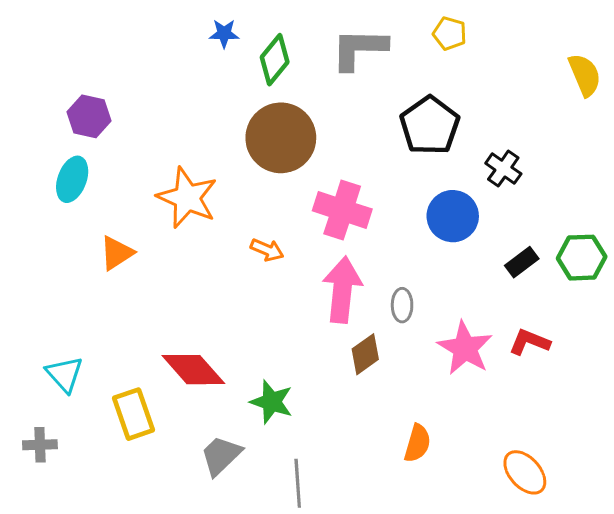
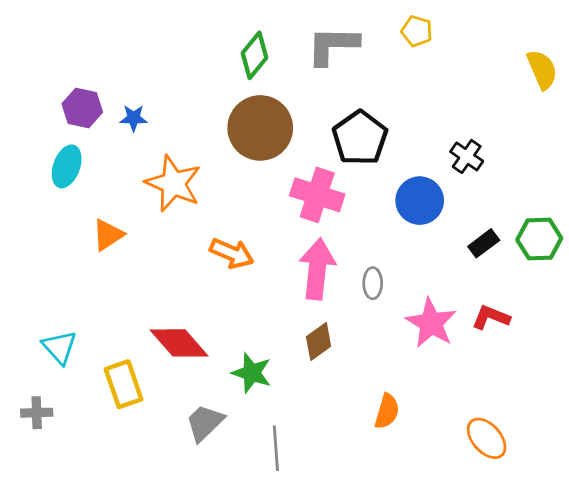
blue star: (224, 34) -> (134, 118), moved
black pentagon: (430, 126) -> (360, 138), moved
orange arrow: (267, 250) -> (232, 253), moved, size x1.4
brown diamond: (365, 354) -> (319, 342), moved

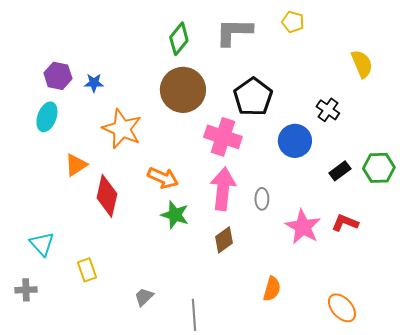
yellow semicircle: (542, 70) -> (362, 64), moved
red diamond: (179, 343) -> (107, 196), moved, turned 54
green star: (252, 373) -> (175, 215), moved
yellow rectangle: (124, 384) -> (87, 270), size x0.7
gray trapezoid: (205, 423) -> (144, 297), size x0.7

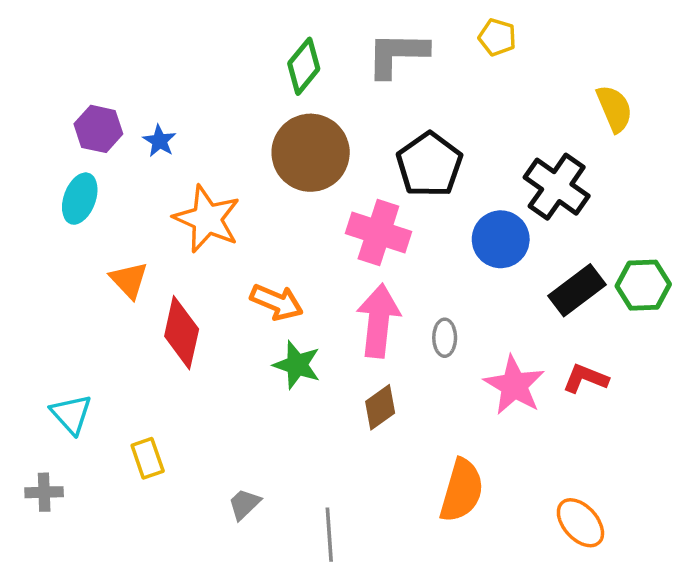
blue star: (94, 83) -> (159, 141), turned 30
black cross: (328, 110) -> (557, 187), size x1.6
orange triangle: (76, 165) -> (129, 280), turned -40
black rectangle: (340, 171) -> (577, 290), size x1.5
orange semicircle: (272, 289) -> (462, 490), size x1.5

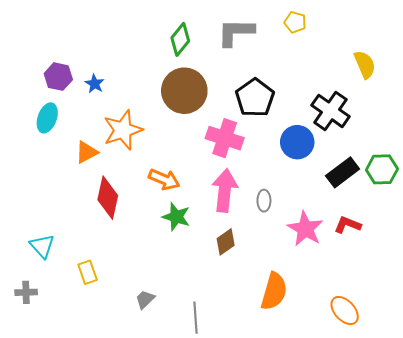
orange star: (207, 219) -> (123, 130), turned 30
orange triangle: (129, 280) -> (87, 152), moved, turned 45

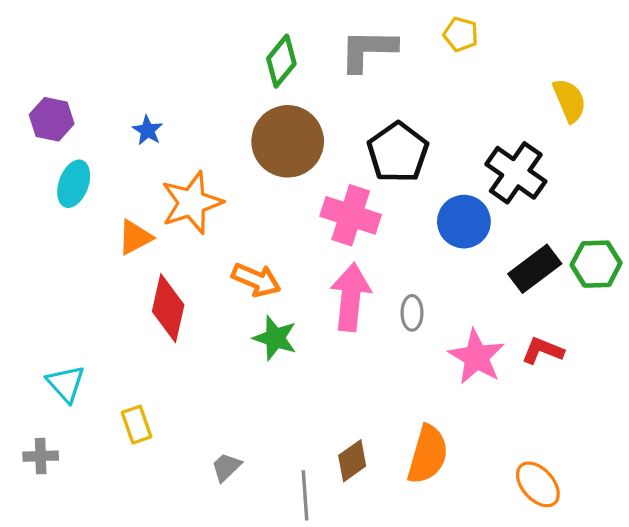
purple hexagon: (58, 77) -> (52, 119), moved
brown diamond: (226, 242) -> (352, 461), moved

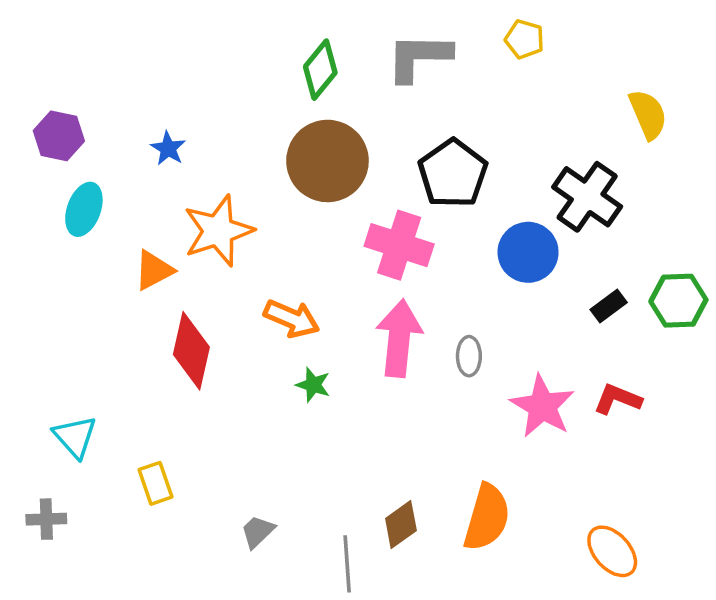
black rectangle: (535, 269) -> (609, 306), size x0.6
green star: (275, 338) -> (313, 385), size x0.7

